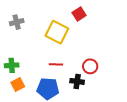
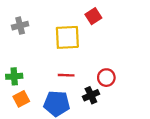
yellow square: (57, 32) -> (67, 37), turned -30
black cross: (77, 81) -> (91, 95), turned -32

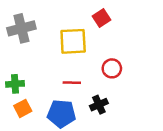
gray cross: (20, 26) -> (21, 28), size x1.5
red circle: (106, 78) -> (112, 68), moved

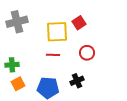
red square: (102, 18) -> (79, 23), moved
red line: (72, 83) -> (53, 55), moved

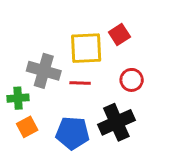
gray cross: (17, 22) -> (44, 71), moved, turned 30
black cross: (77, 81) -> (116, 122), size x1.6

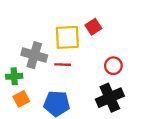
red circle: (132, 80) -> (113, 66), moved
black cross: (116, 122) -> (110, 98), moved

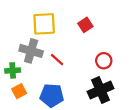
yellow square: (67, 37) -> (44, 24), moved
red line: (63, 65) -> (57, 60), turned 40

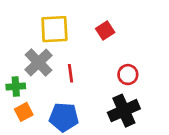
gray cross: (31, 51) -> (38, 63), turned 30
red line: (57, 60) -> (70, 73), turned 40

